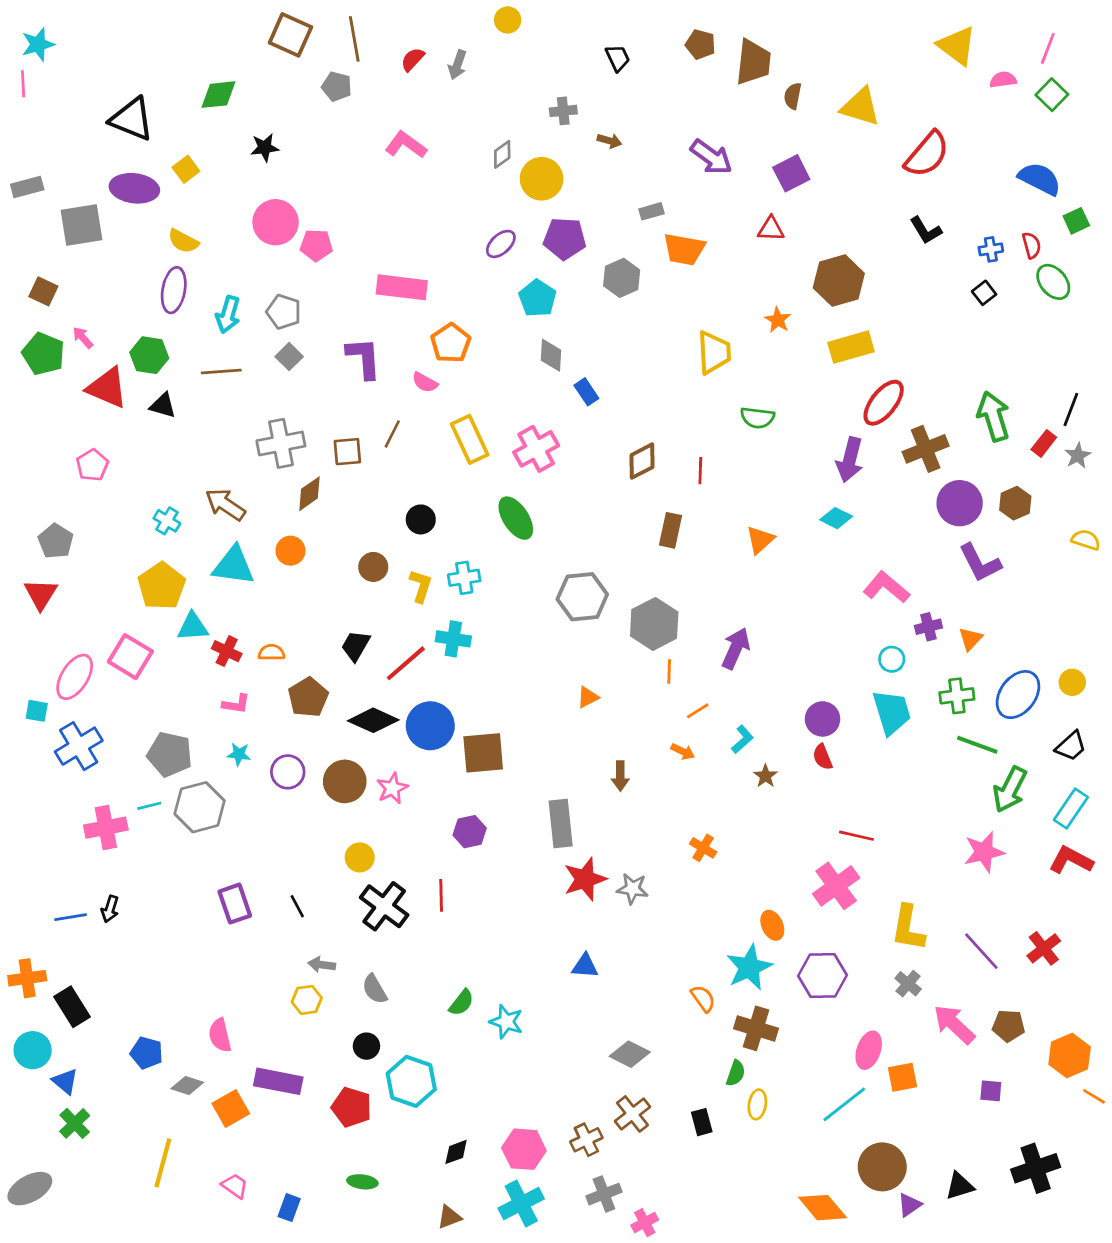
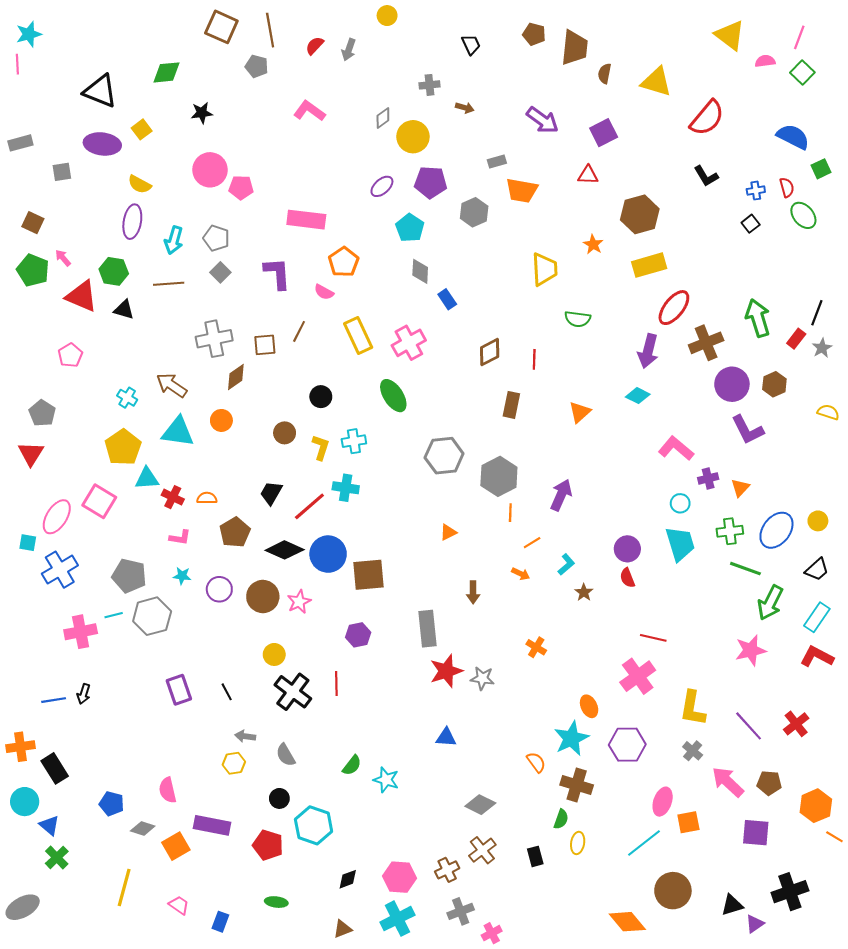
gray square: (81, 225) -> (62, 172), size x0.6
purple square: (991, 1091) -> (756, 833), size x1.6
purple triangle: (909, 1205) -> (755, 924), moved

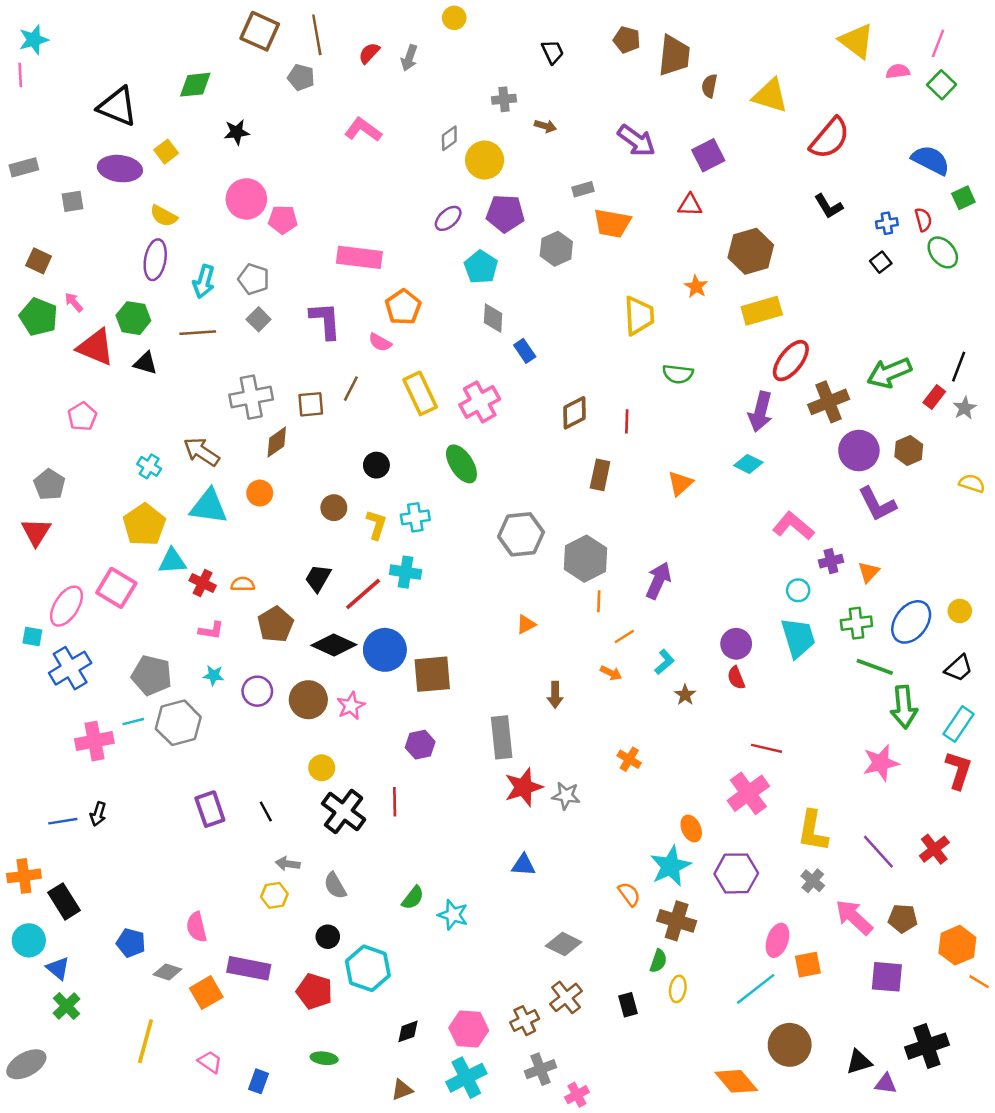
green arrow: (758, 318) -> (889, 373), turned -96
green arrow: (770, 603) -> (904, 707), turned -32
red L-shape: (817, 657) -> (959, 770), turned 80
purple triangle: (755, 924) -> (886, 1084), turned 42

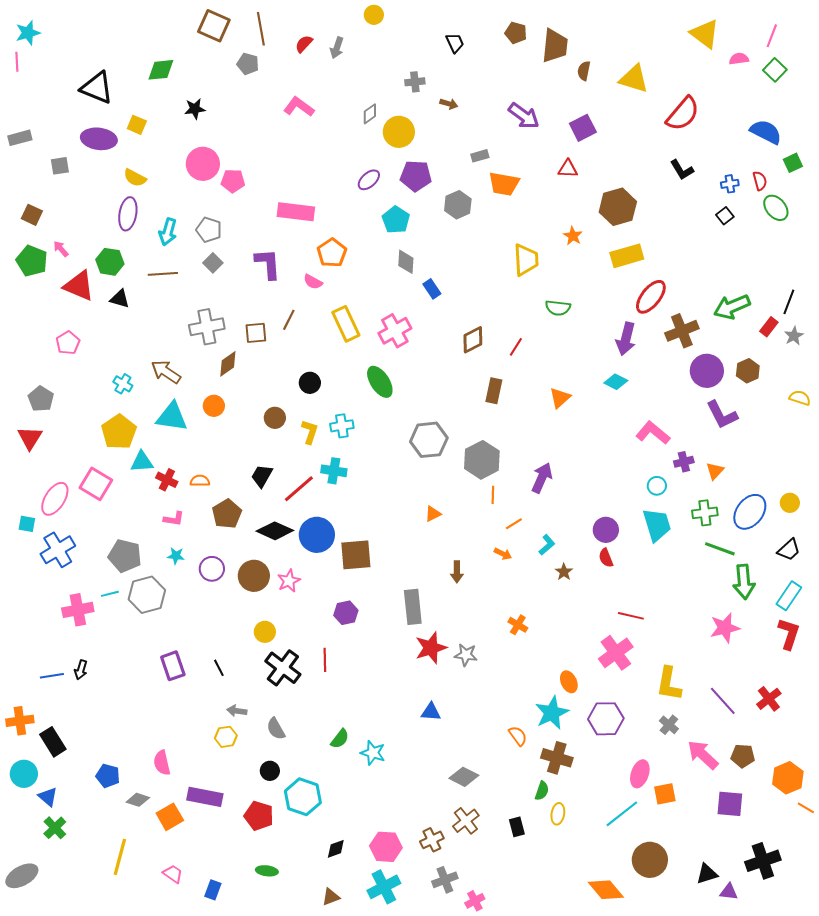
yellow square: (166, 152) -> (137, 125), turned -30
red line: (627, 421) -> (516, 347), turned 30

